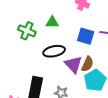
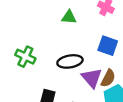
green triangle: (52, 22) -> (69, 17), moved
green cross: (27, 31) -> (25, 57), moved

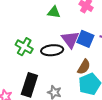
green cross: (25, 57) -> (24, 47), moved
purple triangle: (92, 78) -> (70, 40), moved

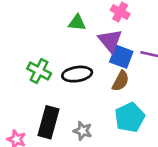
purple triangle: (70, 40) -> (110, 41), moved
brown semicircle: (84, 67) -> (121, 81), moved

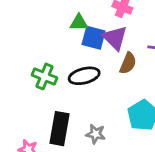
blue square: (121, 57) -> (94, 38), moved
brown semicircle: (121, 81) -> (128, 63), moved

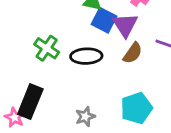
black rectangle: (59, 129) -> (30, 102), moved
gray star: (96, 134) -> (85, 117), turned 30

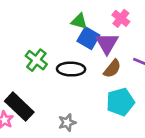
black rectangle: (30, 102) -> (19, 107), turned -72
cyan pentagon: (136, 108) -> (120, 102), moved

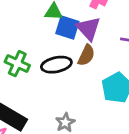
brown semicircle: (112, 69) -> (86, 55), moved

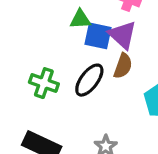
black ellipse: (56, 65) -> (89, 80), turned -36

